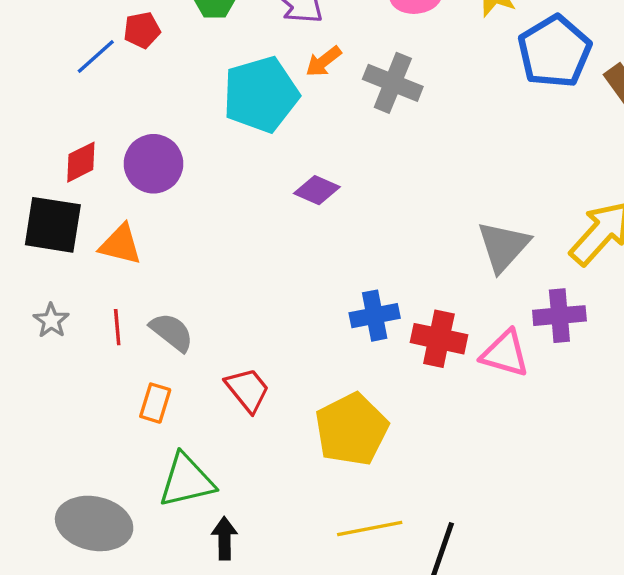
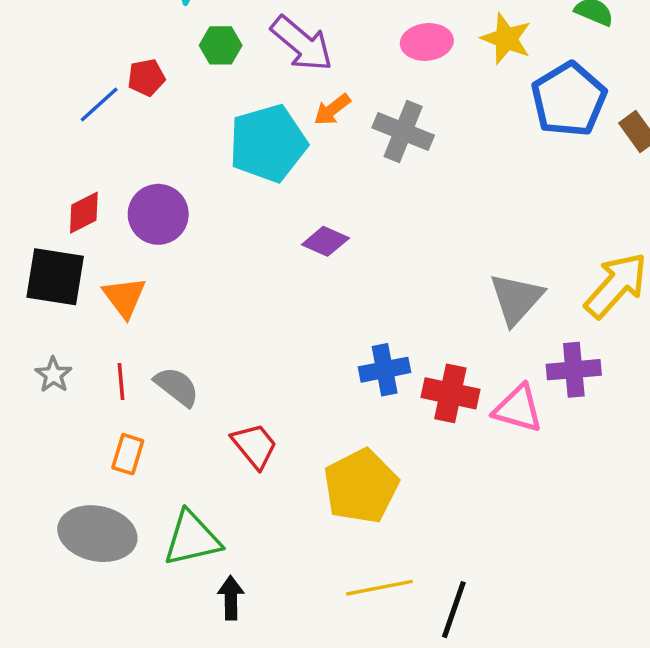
orange triangle: (120, 245) -> (124, 297), turned 39
orange rectangle: (155, 403) -> (128, 454), moved
gray ellipse: (94, 523) -> (97, 534), moved

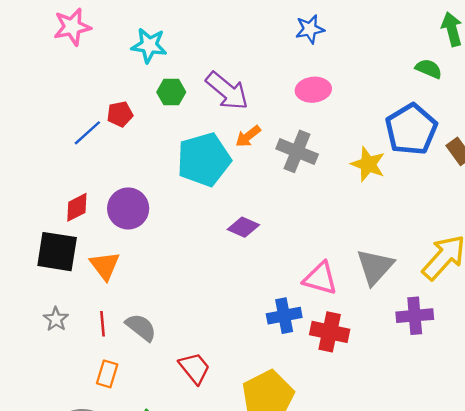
yellow star: (506, 39) -> (368, 164), moved
pink triangle: (518, 409) -> (320, 278), moved

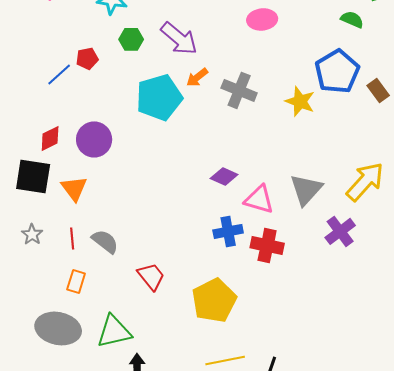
pink ellipse: (313, 90) -> (262, 19), moved
purple diamond: (243, 227) -> (224, 176), moved
purple cross: (415, 316) -> (340, 231), turned -32

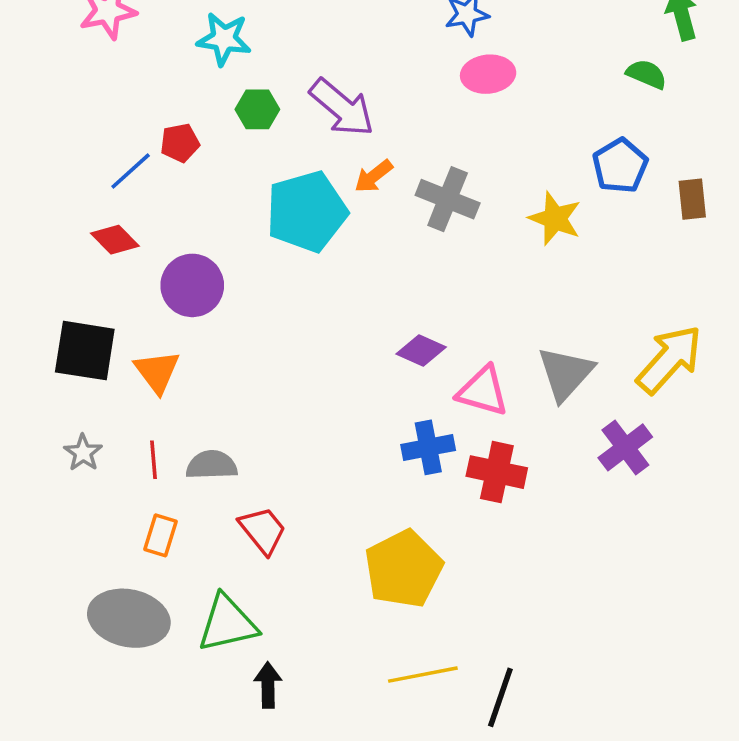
blue pentagon: (337, 71) -> (620, 166), size x0.7
brown rectangle: (378, 90) -> (692, 199), turned 30
red diamond: (50, 138) -> (115, 240), moved, turned 72
gray semicircle: (105, 241) -> (212, 465), turned -40
red trapezoid: (151, 276) -> (263, 530), moved

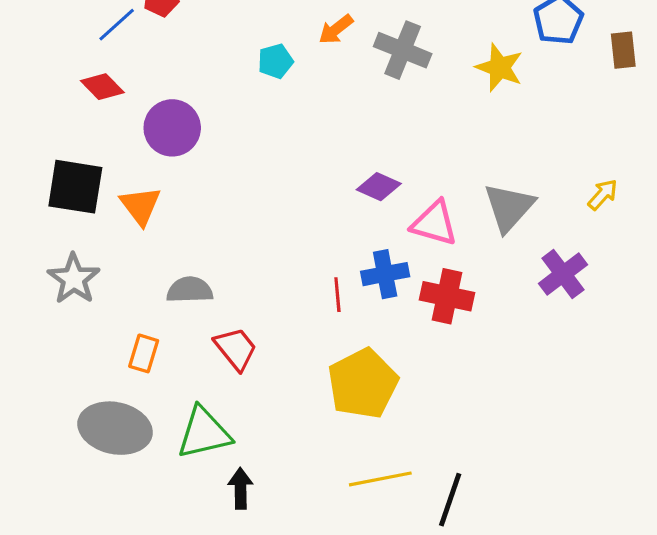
cyan pentagon: (307, 211) -> (275, 61), size x0.5
yellow arrow: (669, 359) -> (603, 195), size x0.5
gray star: (83, 453) -> (74, 279), size x1.5
red line: (153, 460) -> (337, 295), moved

